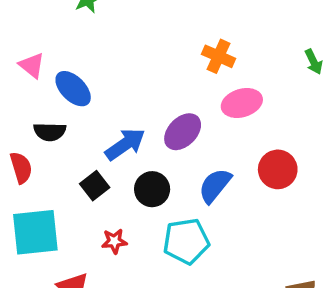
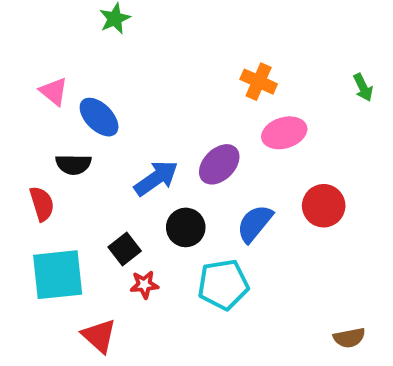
black square: (95, 186) -> (125, 249), moved

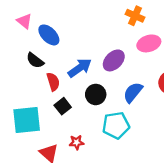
black semicircle: (73, 164) -> (35, 60), turned 36
red semicircle: (42, 204) -> (53, 82), moved
red star: (144, 285) -> (77, 142), moved

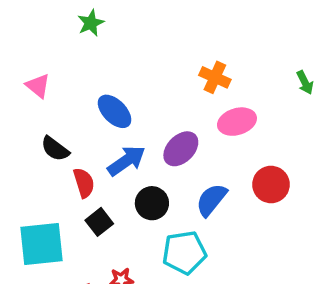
blue ellipse: (49, 35) -> (115, 111), moved

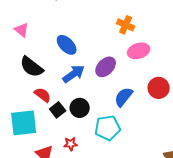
black semicircle: (55, 149) -> (32, 67), size x1.4
red semicircle: (84, 183) -> (43, 95), moved, turned -36
black circle: (152, 203) -> (80, 108), moved

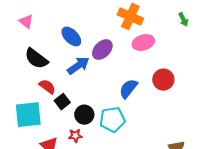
orange cross: (126, 25) -> (130, 16), size x1.4
purple ellipse: (106, 67) -> (102, 50), moved
black circle: (80, 108) -> (84, 115), moved

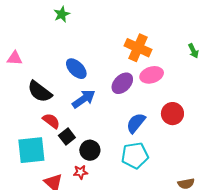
pink triangle: (26, 21) -> (15, 58), moved, turned -35
purple ellipse: (102, 50) -> (122, 83), moved
cyan pentagon: (112, 120) -> (135, 155), moved

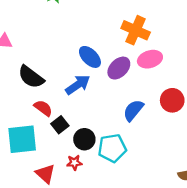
blue ellipse: (76, 69) -> (90, 57), moved
cyan pentagon: (135, 155) -> (112, 148), moved

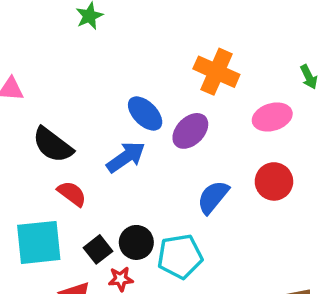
pink ellipse: (150, 59) -> (272, 117), moved
black square: (60, 125) -> (98, 249), moved

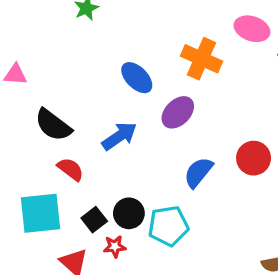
blue ellipse: (145, 114) -> (137, 78), moved
pink ellipse: (272, 117) -> (252, 29), moved, turned 36

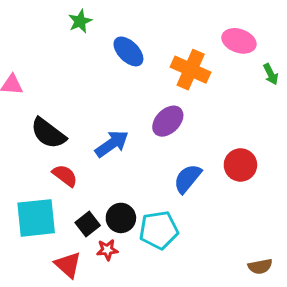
blue ellipse: (137, 78) -> (128, 51), moved

